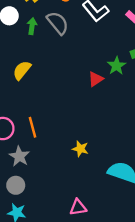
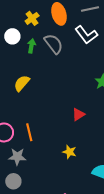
red triangle: (96, 79) -> (78, 115), moved
gray star: (19, 156) -> (17, 157), turned -30

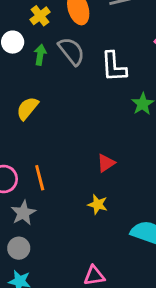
white L-shape: (86, 35) -> (114, 67), moved, turned 35
red triangle: (78, 115) -> (106, 163), moved
gray star: (17, 157) -> (23, 213), turned -30

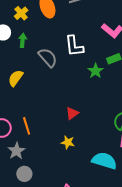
gray semicircle: (72, 51) -> (48, 58), moved
gray circle: (19, 248) -> (24, 174), moved

